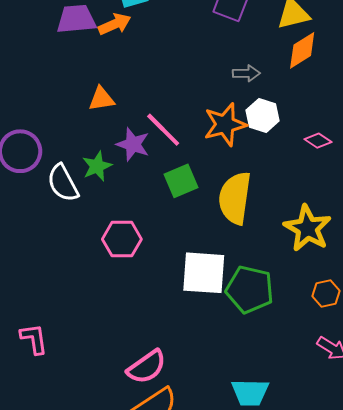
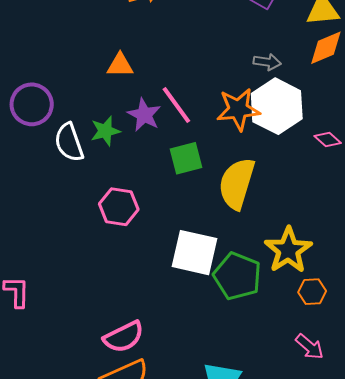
white hexagon: (263, 116) -> (277, 106), size x1.6
yellow star: (308, 228) -> (288, 250), moved

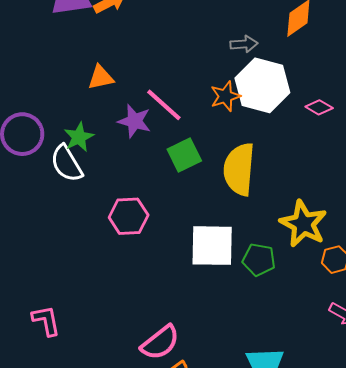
orange star: (238, 109) -> (225, 96), size x0.7
green star: (105, 131) -> (79, 137), moved
green pentagon: (237, 276) -> (259, 260), size x0.7

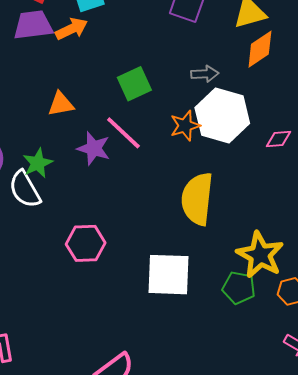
pink diamond: (319, 107) -> (278, 139), turned -36
green square: (184, 155) -> (134, 84), moved
green pentagon: (259, 260) -> (239, 288), moved

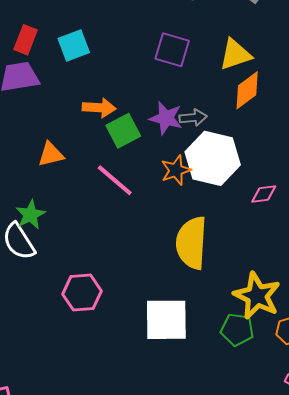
orange arrow: (72, 29) -> (99, 108), moved, turned 32
pink diamond: (278, 139) -> (264, 194), moved
purple star: (94, 148) -> (166, 118), moved

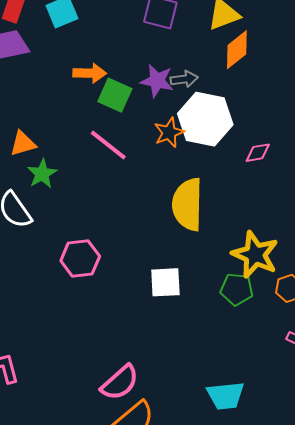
green square: (123, 131) -> (115, 95), turned -36
orange triangle: (51, 154) -> (23, 144), moved
green star: (30, 215) -> (42, 174), moved
white square: (166, 320) -> (165, 282), size x0.7

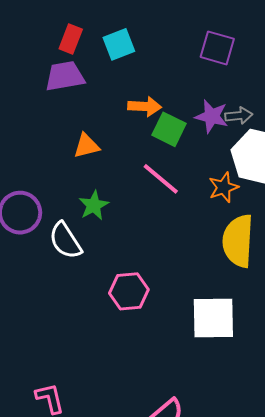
orange star: (169, 132) -> (224, 187), moved
orange triangle: (23, 144) -> (86, 146), moved
white square: (165, 282) -> (213, 318), size x1.4

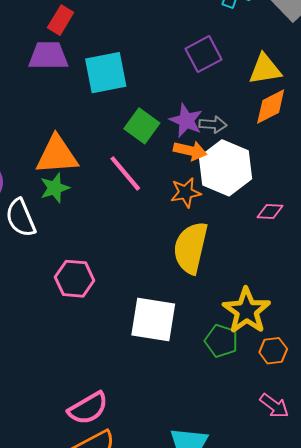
cyan square: (119, 44) -> (106, 73), moved, size x1.4
purple square: (217, 48) -> (203, 54), turned 36
orange arrow: (145, 106) -> (190, 151), moved
orange triangle: (86, 146) -> (57, 155), moved, size x1.6

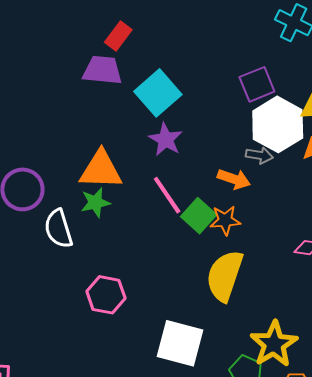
cyan square: (106, 73) -> (158, 93), turned -36
purple star: (186, 121) -> (166, 139), moved
green square: (142, 126) -> (199, 216), moved
white hexagon: (226, 168) -> (278, 124), moved

